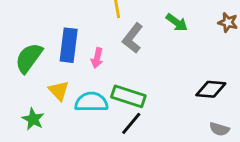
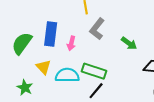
green arrow: (177, 22) -> (129, 43), moved

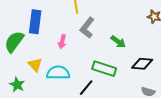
blue rectangle: (51, 34) -> (35, 22), moved
green rectangle: (94, 71) -> (104, 69), moved

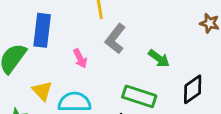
pink arrow: (62, 42) -> (80, 58), turned -40
black diamond: (142, 64) -> (193, 89), turned -40

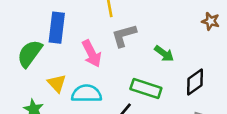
gray L-shape: (115, 39) -> (124, 35), turned 36
pink arrow: (80, 58) -> (92, 54), size x1.5

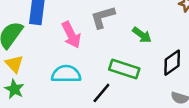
yellow triangle: (57, 83) -> (14, 64), moved

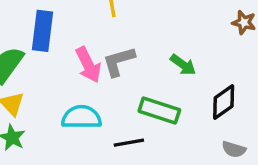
gray L-shape: (103, 17) -> (119, 61), moved
black line: (101, 93) -> (129, 143), turned 40

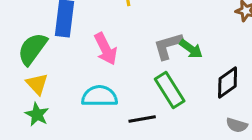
gray L-shape: (119, 61) -> (168, 46), moved
green rectangle: (159, 110) -> (170, 90), turned 40

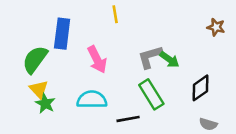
green star: (37, 114) -> (45, 103), moved

